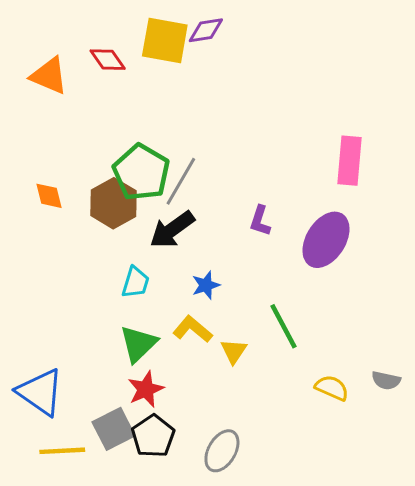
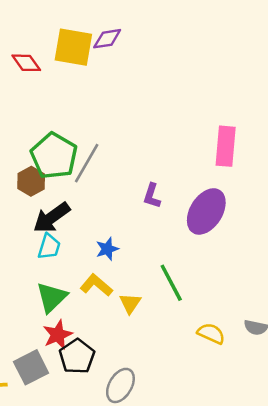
brown hexagon: (114, 203) -> (31, 181), size x0.7
black arrow: (172, 230) -> (52, 217), moved
black pentagon: (153, 436) -> (77, 356), moved

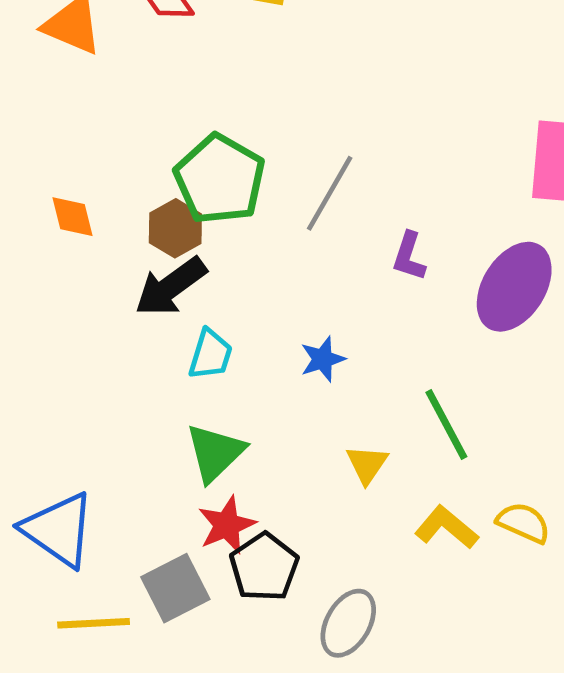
gray line: (87, 163) -> (330, 193), moved
black arrow: (52, 217) -> (171, 287), moved
yellow L-shape: (96, 285) -> (446, 527), moved

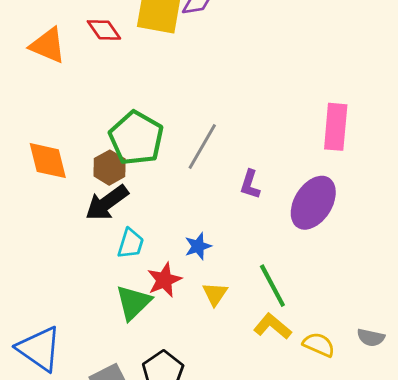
orange diamond: (73, 217) -> (48, 161), size x1.5
yellow triangle: (367, 464) -> (215, 294), moved
red star: (227, 525) -> (164, 280), moved
yellow L-shape: (446, 527) -> (272, 326), moved

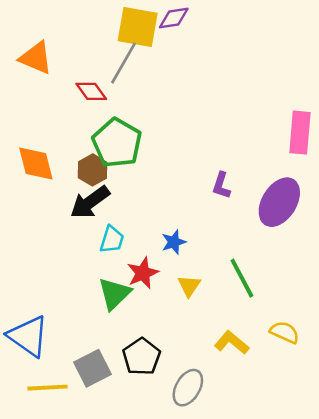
red diamond: (104, 30) -> (91, 91), moved
gray line: (202, 147) -> (123, 63), moved
yellow L-shape: (272, 326) -> (232, 343), moved

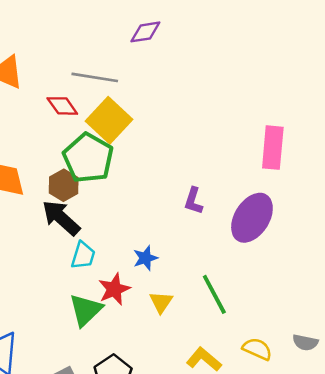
yellow square: (138, 27) -> (109, 120), moved, turned 33
gray line: (123, 63) -> (95, 77), turned 69
black arrow: (90, 202) -> (61, 218), turned 78

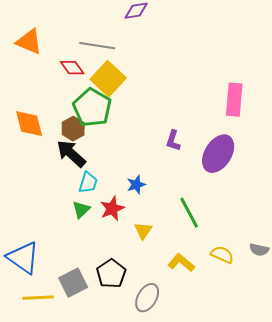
yellow triangle: (161, 302) -> (143, 231), moved
green triangle: (86, 310) -> (81, 210), moved, size x0.7

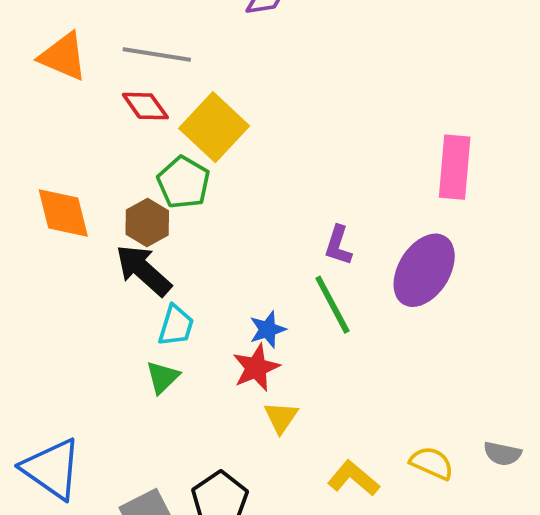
gray line: (97, 46) -> (157, 55), moved
green pentagon: (92, 108) -> (184, 182), size x0.7
red star: (112, 209) -> (256, 368), moved
green line: (189, 213) -> (332, 305), moved

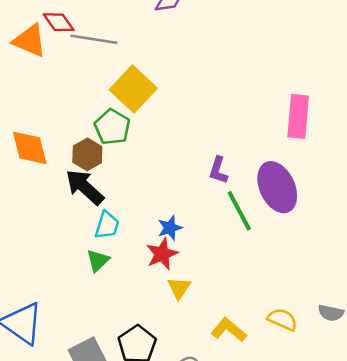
red diamond: (145, 106) -> (59, 22), moved
purple ellipse: (424, 270) -> (277, 187), turned -57
green line: (332, 305) -> (239, 211), moved

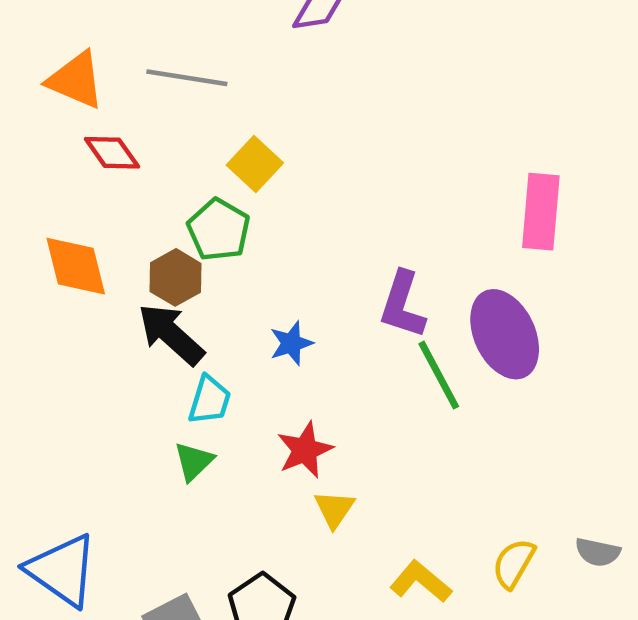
red diamond: (59, 22) -> (112, 153), moved
yellow square: (133, 89) -> (255, 164), size x0.7
purple L-shape: (218, 170) -> (402, 305), size x1.4
blue star: (170, 228) -> (291, 343), moved
yellow semicircle: (282, 319) -> (514, 563), turned -84

